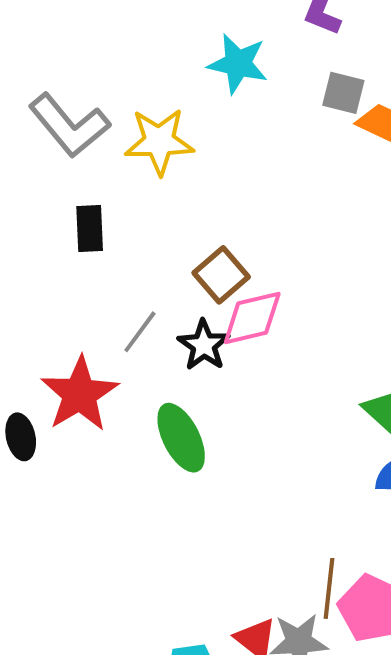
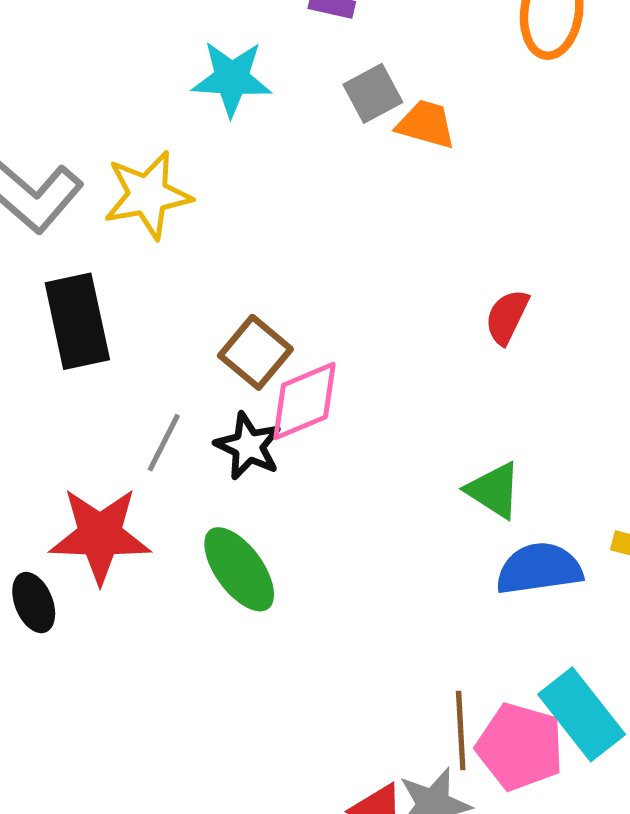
gray square: (343, 93) -> (373, 93), turned -33
black rectangle: (90, 228) -> (77, 321), size x1.5
red star: (80, 394) -> (100, 535), turned -30

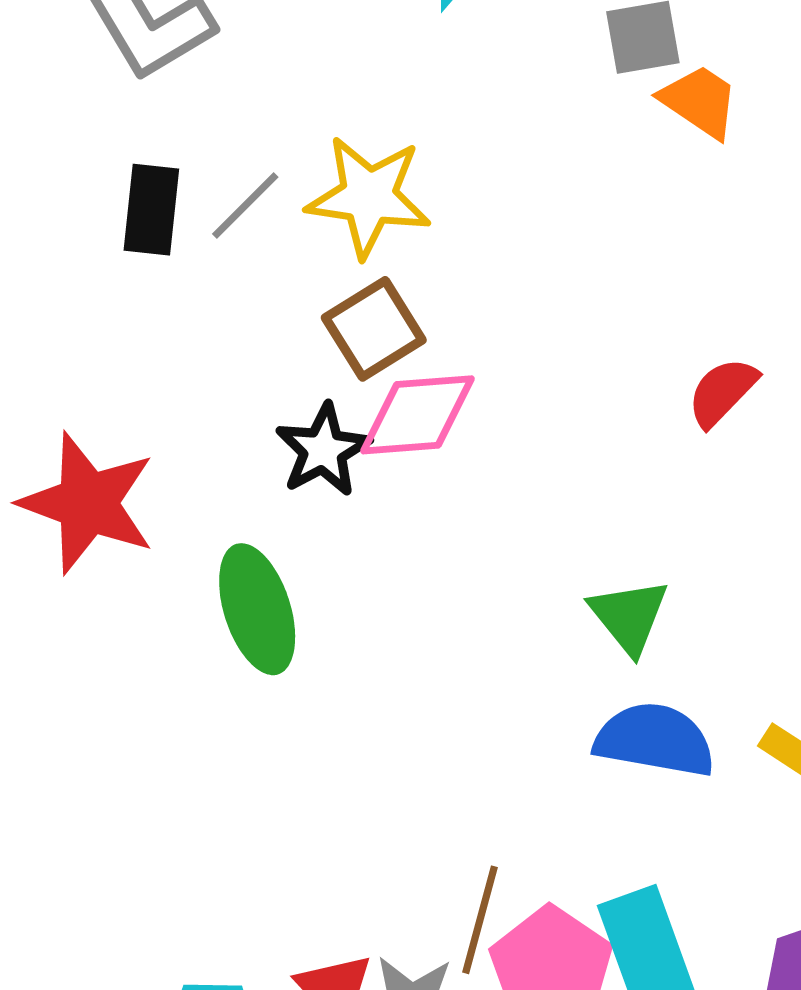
yellow star: (148, 195) -> (369, 197), moved
black rectangle: (77, 321) -> (151, 210), size x0.7
gray line: (164, 443) -> (245, 206), moved

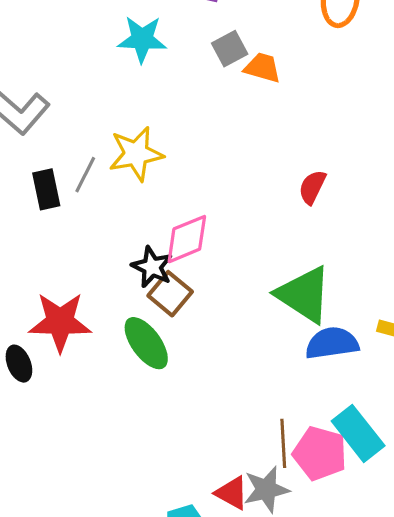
brown square: (374, 329) -> (170, 294), moved
green triangle: (629, 616) -> (304, 295), size x1.6

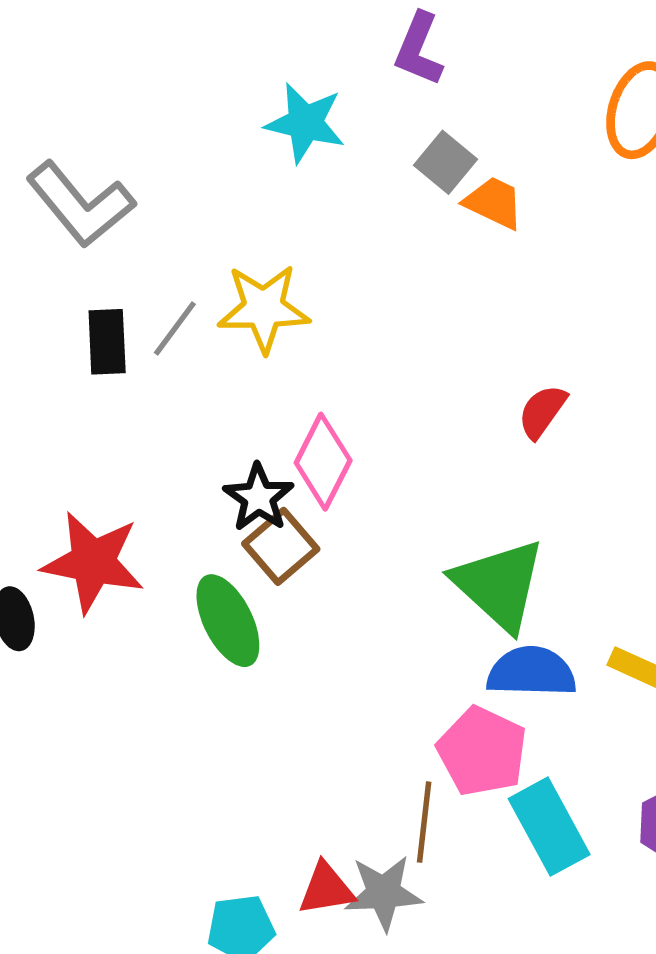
gray square: (230, 49) -> (446, 162), turned -32
pink diamond: (187, 239) -> (323, 462), turned -50
pink pentagon: (320, 453) -> (482, 751), moved
red triangle: (232, 493) -> (326, 889), turned -48

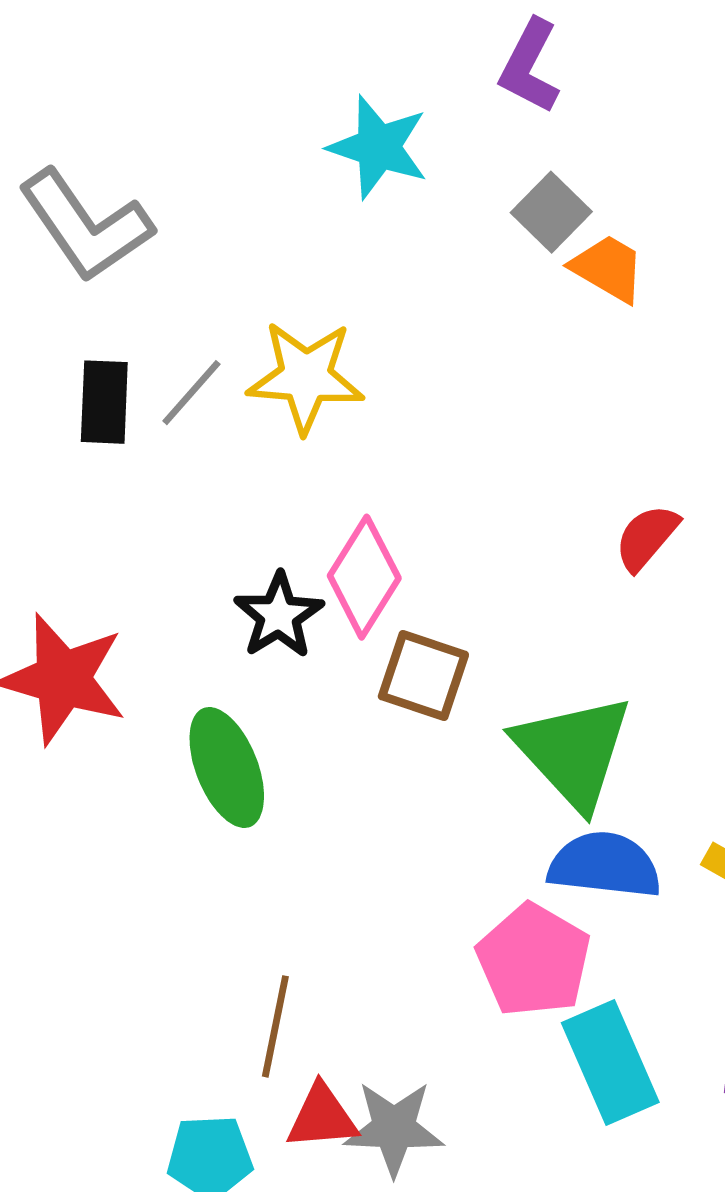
brown square: (281, 546) -> (423, 675), moved, turned -36
brown line: (424, 822) -> (275, 1026), moved

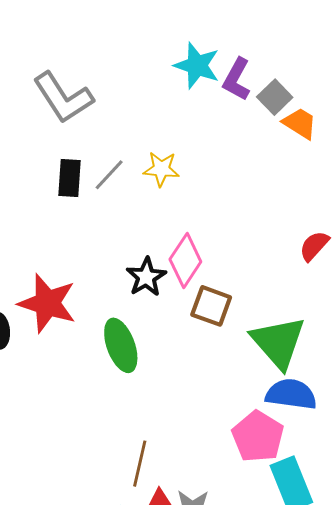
purple L-shape: (530, 66) -> (237, 79), moved
yellow star: (306, 377) -> (161, 169), size x0.7

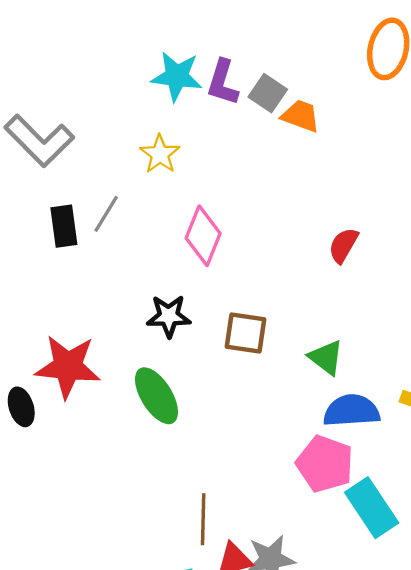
yellow star: (161, 169) -> (160, 154), moved, turned -30
pink diamond: (185, 261) -> (203, 236), moved
black star: (146, 277) -> (169, 316), turned -30
green triangle: (278, 342) -> (326, 357), size x0.6

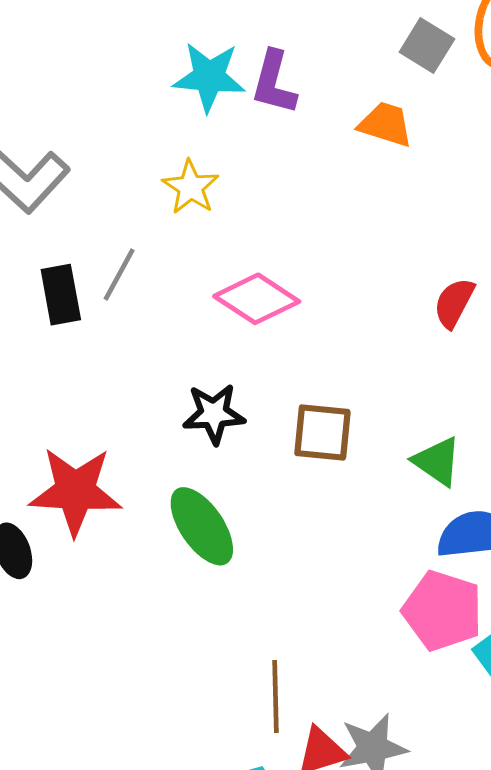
gray square: (268, 93) -> (427, 45), moved
pink diamond: (203, 236) -> (257, 299), turned -76

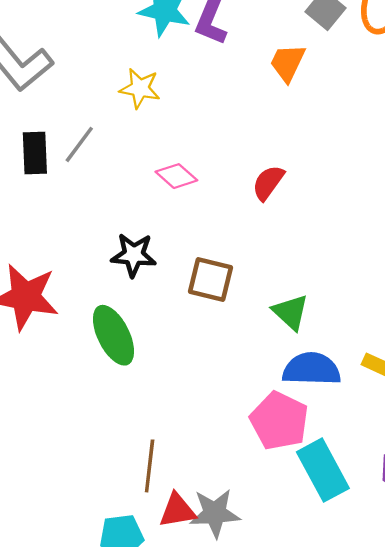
orange trapezoid: (386, 124) -> (288, 63), turned -90
yellow star: (191, 187) -> (140, 88), turned -30
pink diamond: (257, 299) -> (176, 176), size x0.7
red semicircle: (454, 303) -> (268, 183), moved

